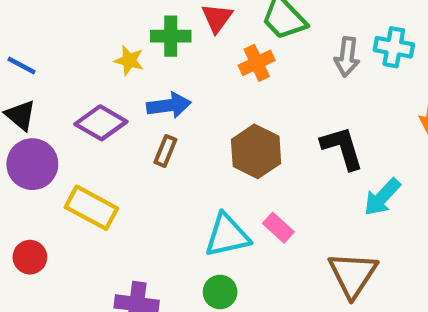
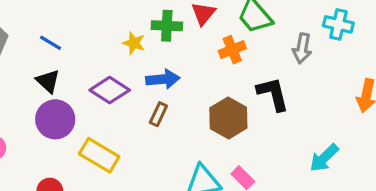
cyan cross: (394, 47) -> (338, 24), moved
black L-shape: (342, 148) -> (273, 94), moved

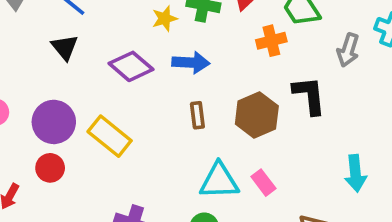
yellow star: (134, 43) -> (165, 19), turned 30
brown rectangle: (158, 114) -> (197, 115), moved, turned -40
purple circle: (55, 119) -> (54, 122), moved
cyan arrow: (324, 158) -> (355, 173), turned -60

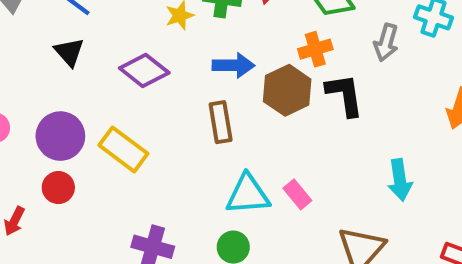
orange cross: (271, 41) -> (315, 49), moved
blue arrow: (191, 63) -> (233, 65), moved
brown rectangle: (197, 115) -> (221, 122), size x1.4
brown hexagon: (257, 115) -> (287, 90), moved

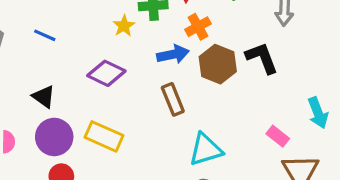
orange cross: (315, 49) -> (198, 27), moved
black triangle: (69, 52) -> (44, 97), moved
pink rectangle: (297, 194) -> (278, 136), moved

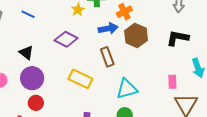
black L-shape: (262, 58) -> (178, 38), moved, turned -60
yellow rectangle: (104, 136) -> (80, 79), moved
pink rectangle: (278, 136) -> (172, 82), turned 48

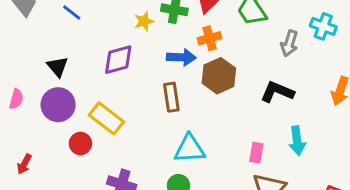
purple diamond: (66, 39) -> (118, 60), turned -55
yellow rectangle: (80, 79) -> (106, 118), moved
red circle: (36, 103) -> (80, 144), moved

